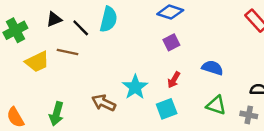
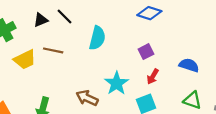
cyan semicircle: (109, 19) -> (97, 38), moved
black line: (81, 28) -> (64, 17), moved
purple square: (171, 42) -> (146, 52), moved

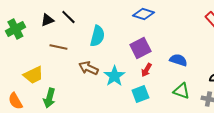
purple square: (146, 52) -> (140, 48), size x1.5
yellow trapezoid: (25, 60) -> (33, 75), moved
brown arrow: (87, 98) -> (88, 68), moved

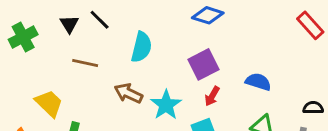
black triangle: (47, 20) -> (69, 24), turned -40
yellow trapezoid: (33, 75) -> (49, 103), turned -110

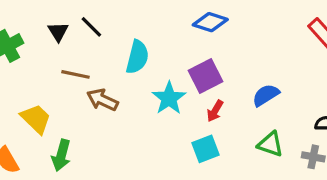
blue semicircle: (258, 82) -> (266, 95), turned -50
brown arrow: (128, 93) -> (102, 100), moved
cyan star: (166, 105) -> (169, 98), moved

